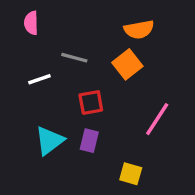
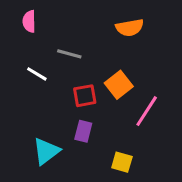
orange square: (127, 64) -> (119, 85), moved
white line: (39, 79) -> (37, 74), turned 50
cyan triangle: (49, 141) -> (46, 151), moved

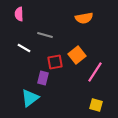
purple rectangle: (83, 131) -> (43, 78), moved
yellow square: (122, 162) -> (96, 105), moved

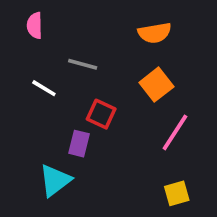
orange square: (77, 55) -> (156, 85), moved
red square: (55, 62) -> (101, 114), turned 35
yellow square: (96, 105) -> (177, 193), turned -32

